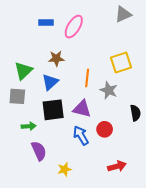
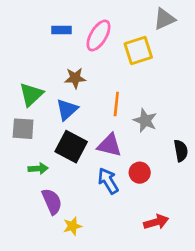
yellow square: (121, 63) -> (138, 51), moved
black square: (53, 110) -> (71, 147), turned 35
yellow star: (65, 169) -> (72, 226), moved

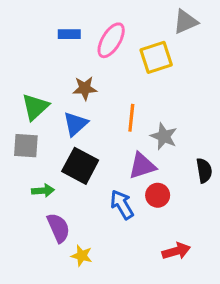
purple triangle: (109, 145) -> (142, 166), moved, turned -32
yellow star: (72, 226) -> (82, 256), turned 30

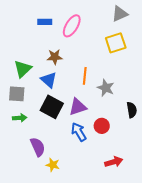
yellow square: (156, 57) -> (116, 43), moved
blue triangle: (75, 124) -> (49, 80), turned -36
purple triangle: (142, 166) -> (78, 107), moved
green arrow: (43, 191) -> (20, 118), moved

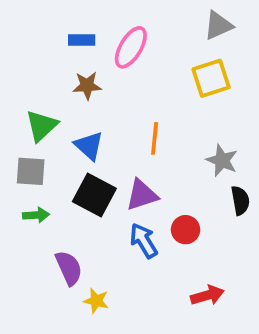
brown star: (55, 57) -> (87, 86), moved
gray star: (106, 88) -> (222, 160), moved

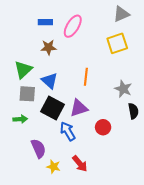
gray square: (31, 171) -> (27, 94), moved
blue arrow: (144, 241) -> (68, 131), moved
red arrow: (207, 295) -> (80, 164), moved, turned 66

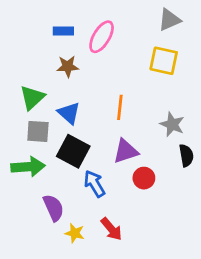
yellow square: (117, 43) -> (164, 61), turned 30
purple triangle: (79, 108) -> (126, 151), moved
green arrow: (20, 119) -> (28, 167), size x1.6

